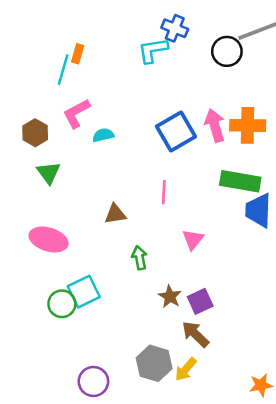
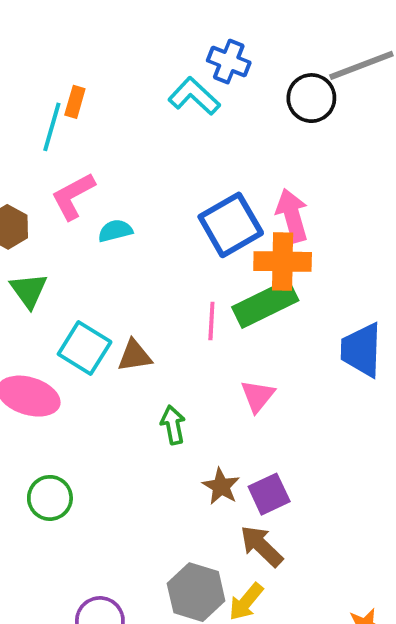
cyan L-shape: (153, 50) -> (194, 96), turned 52
orange cross: (248, 125) -> (283, 261), moved
green rectangle: (240, 181) -> (265, 304), moved, turned -36
cyan square: (84, 292) -> (85, 348), moved, turned -32

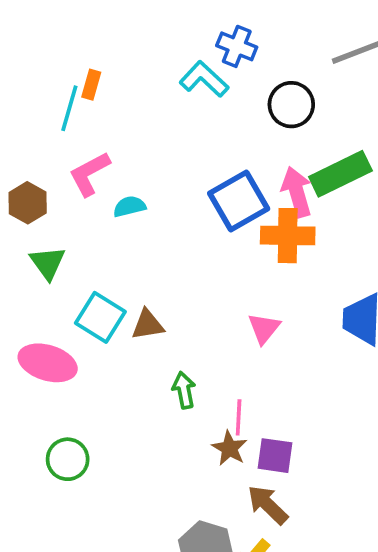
black circle: (311, 98) -> (291, 105), moved
green rectangle: (265, 304) -> (340, 174), moved
pink line: (211, 321) -> (239, 417), moved
pink triangle: (258, 396) -> (264, 328), moved
purple square: (269, 494) -> (275, 456), turned 33

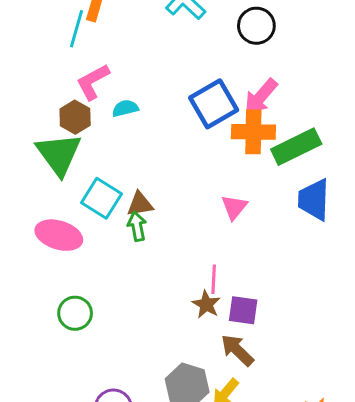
green rectangle: (340, 174) -> (296, 147), moved
pink arrow: (297, 192) -> (261, 96), turned -123
brown hexagon: (28, 203) -> (75, 117), moved
green triangle: (48, 263) -> (59, 154), size x1.6
green arrow: (184, 390) -> (137, 226), moved

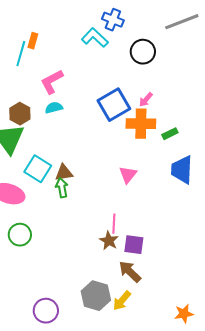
pink L-shape: (93, 82) -> (52, 82), moved
pink arrow: (261, 96) -> (146, 100), size x0.6
green rectangle: (296, 147) -> (170, 134), size x0.5
green circle: (75, 313) -> (20, 235), moved

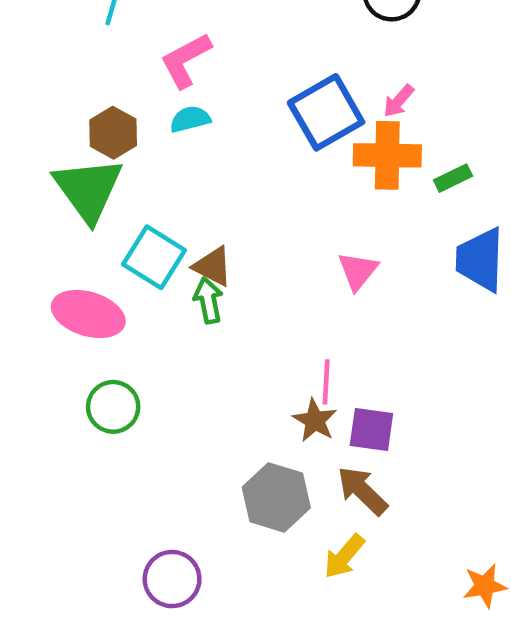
brown triangle: (64, 173) -> (213, 266), turned 36
gray hexagon: (96, 296) -> (276, 497), moved

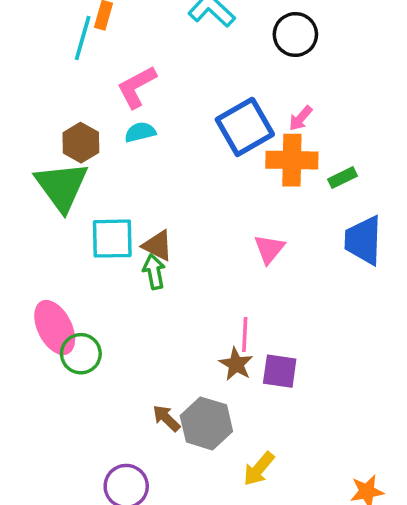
cyan square: (154, 257) -> (112, 239), turned -33
pink ellipse: (88, 314) -> (55, 328), moved, turned 46
brown arrow: (362, 491) -> (166, 418), moved, size x0.7

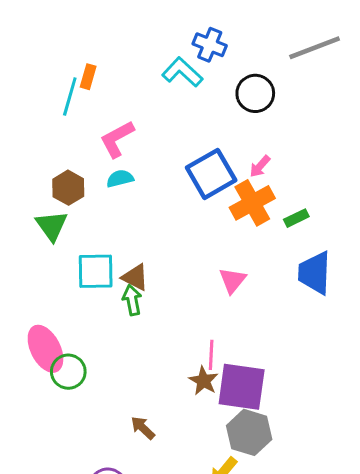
orange cross: (292, 160) -> (252, 203), turned -30
green triangle: (62, 186) -> (52, 226), size x0.7
purple square: (280, 371) -> (242, 387), size x1.6
gray hexagon: (206, 423) -> (249, 432), moved

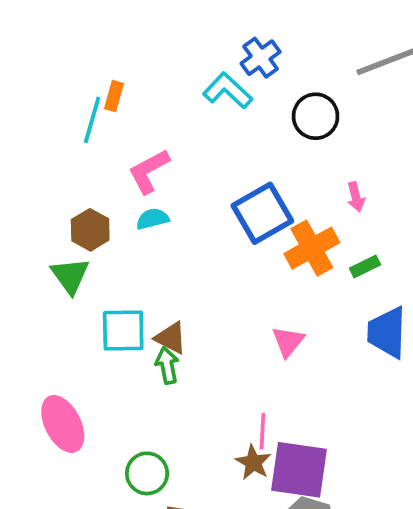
blue cross: (210, 45) -> (261, 58), turned 32
pink arrow: (260, 166) -> (356, 197), moved, turned -55
green circle: (68, 372) -> (147, 473), moved

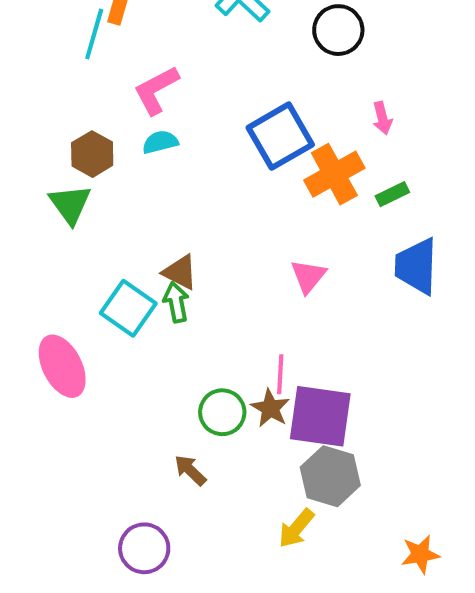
cyan square: (123, 331) -> (128, 308), moved, turned 36
green circle: (147, 473) -> (222, 412), moved

